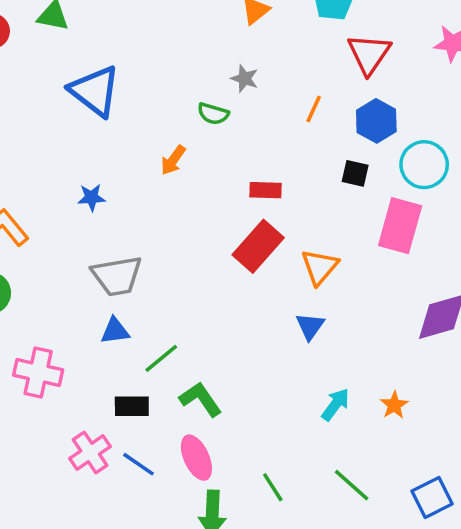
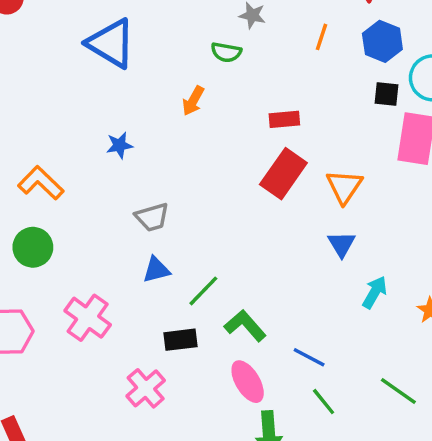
black square: (355, 173) -> (387, 94), moved
gray trapezoid: (117, 276) -> (152, 217), size x0.7
pink cross: (38, 373) -> (88, 318), turned 30
cyan arrow: (335, 405) -> (375, 292), moved
blue line: (138, 464) -> (309, 357), moved

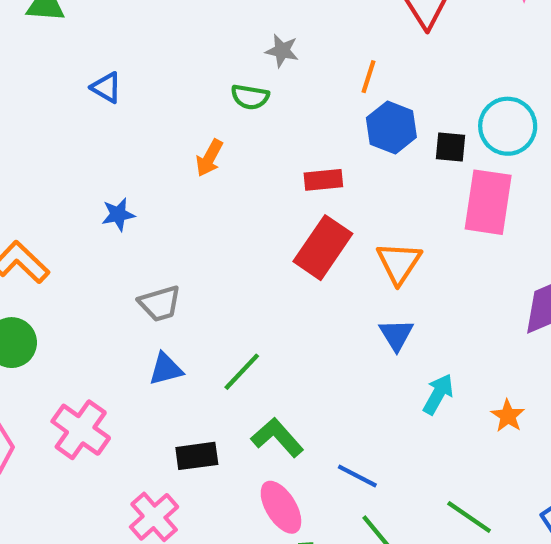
blue hexagon: (382, 41) -> (391, 128), moved
blue triangle: (111, 43) -> (106, 87), size x0.5
green line: (203, 291) -> (242, 372), moved

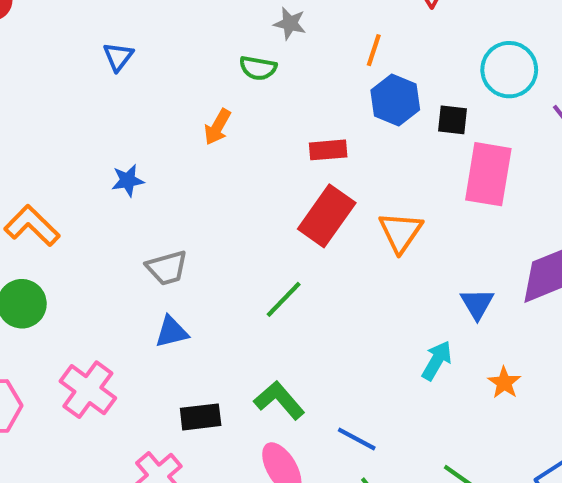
blue triangle: (106, 87) -> (118, 57), turned 36
cyan circle: (508, 126) -> (509, 70), moved
blue triangle: (396, 335) -> (477, 304), moved
green line: (242, 372) -> (284, 299), moved

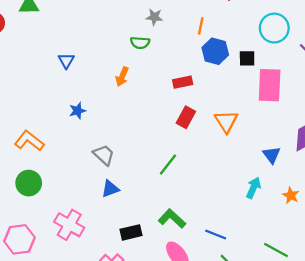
blue triangle: (118, 57) -> (66, 61), moved
red rectangle: (327, 216) -> (186, 117), size x0.7
gray trapezoid: (167, 268) -> (104, 155), turned -115

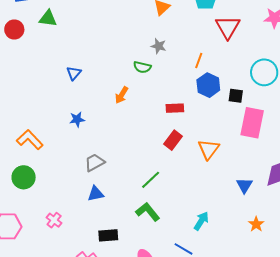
gray trapezoid: (104, 155) -> (95, 162), turned -80
cyan arrow: (253, 188) -> (201, 221), moved
green L-shape: (172, 219) -> (148, 212), moved
pink cross: (69, 225) -> (54, 220), size x0.6

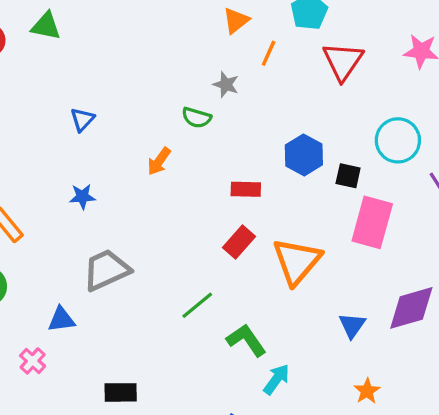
orange line: (199, 60) -> (269, 53), moved
orange triangle: (209, 149) -> (297, 261), size x1.4
gray trapezoid: (95, 162) -> (106, 270), size x1.4
blue triangle: (96, 194) -> (61, 319), moved
green L-shape: (148, 212) -> (246, 340), moved

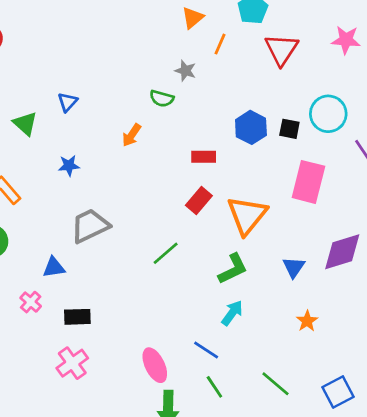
green triangle: (46, 26) -> (25, 124), moved, turned 32
black square: (348, 176) -> (289, 129), moved
green L-shape: (246, 340) -> (233, 269), moved, turned 100
black rectangle: (121, 392) -> (77, 317), moved

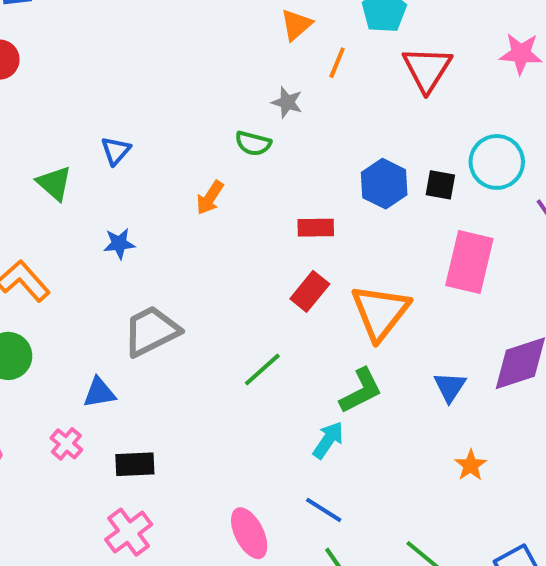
cyan arrow: (232, 313) -> (328, 440), moved

